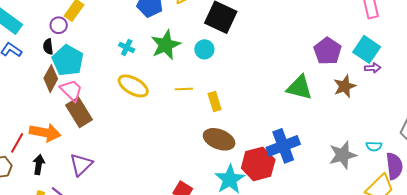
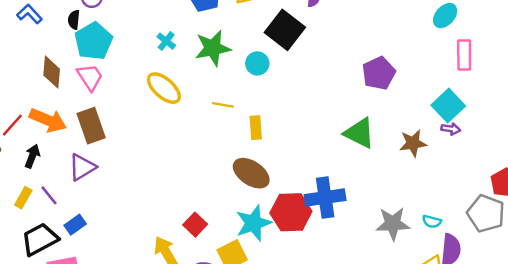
purple pentagon: (327, 51) -> (379, 73), moved
brown diamond: (51, 79) -> (52, 72), moved, turned -36
brown rectangle: (79, 112) -> (91, 126), moved

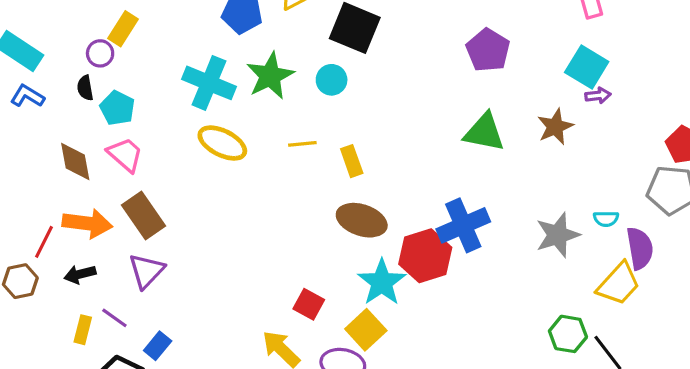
cyan pentagon: (93, 41) -> (117, 108), size x0.7
cyan cross: (166, 41) -> (209, 83), size x2.0
black arrow: (32, 156) -> (80, 274), turned -110

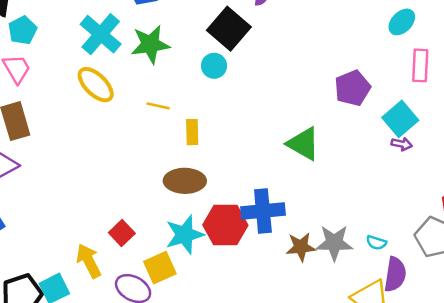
purple pentagon: (488, 50) -> (352, 88), moved
cyan circle: (332, 80) -> (214, 66), moved
brown star: (555, 127) -> (301, 247), moved
brown ellipse: (362, 220) -> (185, 181), turned -36

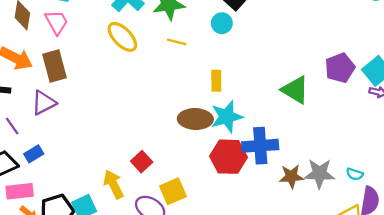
purple pentagon: (352, 88) -> (340, 68), moved
yellow line: (158, 106) -> (177, 42), moved
yellow rectangle: (192, 132) -> (216, 81), moved
cyan star: (185, 235) -> (227, 117), moved

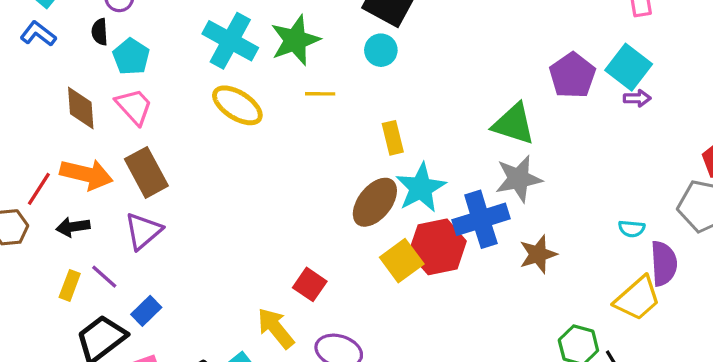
brown ellipse: (195, 119) -> (375, 202), turned -40
gray star: (319, 174) -> (519, 179), moved
yellow square: (173, 191) -> (402, 261), moved

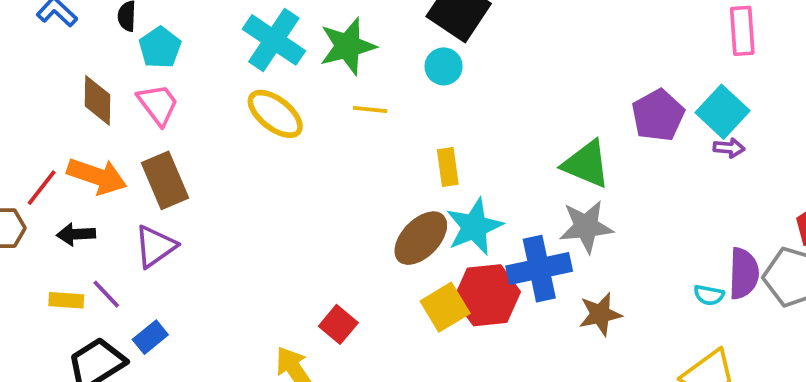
purple semicircle: (664, 263) -> (744, 273), moved
yellow rectangle: (70, 285) -> (66, 300), turned 68

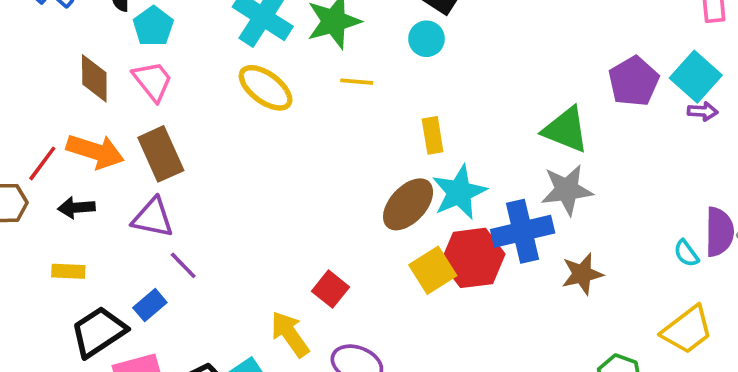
purple triangle: (155, 246) -> (153, 218), turned 48
purple line: (106, 294) -> (183, 265), moved
cyan semicircle: (709, 295) -> (686, 253), turned 44

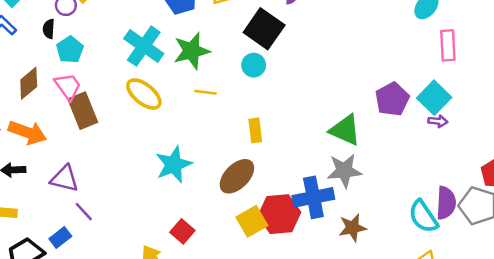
brown diamond: (94, 78) -> (29, 83), turned 48
brown rectangle: (161, 154) -> (83, 111), moved
cyan star: (459, 192) -> (174, 164), moved
cyan semicircle: (686, 253) -> (423, 216), size x1.8

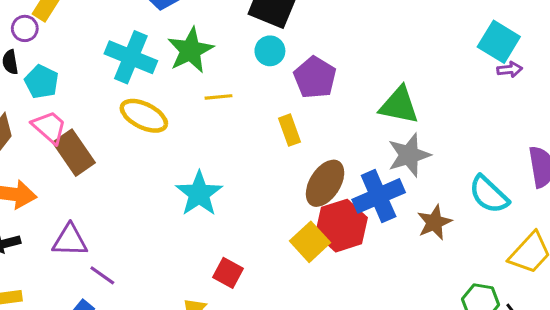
purple pentagon: (392, 99) -> (315, 78), moved
brown ellipse: (237, 176) -> (325, 183), moved
cyan semicircle: (423, 216) -> (489, 194), moved

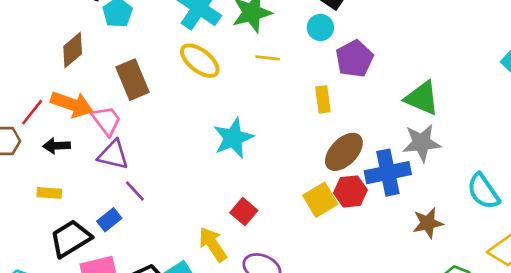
pink trapezoid: (49, 127) -> (106, 121), moved
brown star: (434, 222) -> (428, 223), moved
red hexagon: (342, 226) -> (350, 191), size x0.7

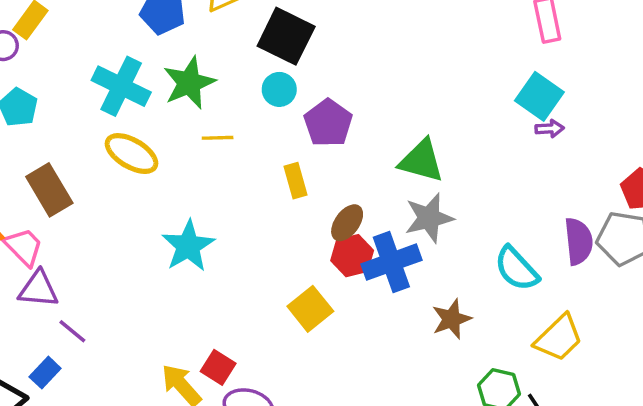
brown ellipse: (344, 152) -> (347, 223), moved, size x0.7
red hexagon: (350, 191) -> (352, 256), moved
red square: (244, 212) -> (218, 367), moved

